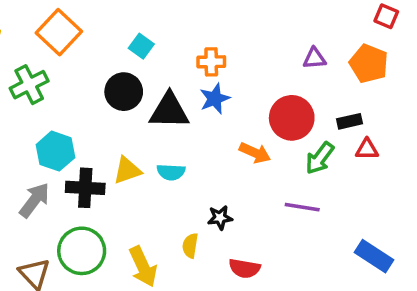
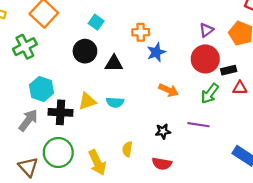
purple triangle: (314, 58) -> (206, 30), turned -32
blue star: (215, 99) -> (156, 52), moved
black triangle: (169, 111) -> (114, 63), size x0.7
red circle: (292, 118) -> (205, 59), moved
black star: (220, 218) -> (163, 131), moved

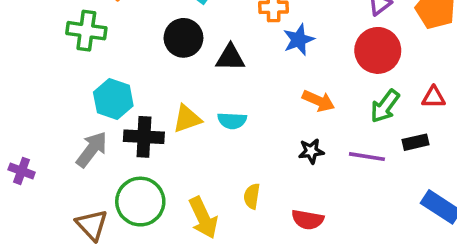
green cross: (25, 47) -> (86, 31), turned 35
black rectangle: (229, 70) -> (416, 142), moved
black star: (163, 131) -> (311, 151), moved

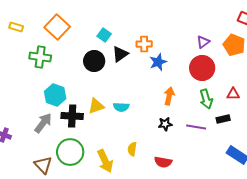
black triangle: (230, 58) -> (120, 54), moved, turned -36
orange arrow: (318, 101) -> (169, 96), turned -102
green arrow: (385, 106) -> (206, 99), turned -54

